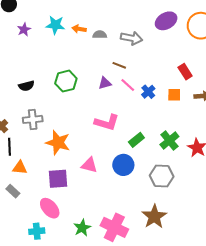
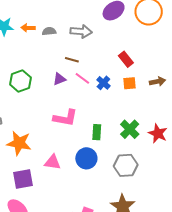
red rectangle: (185, 72) -> (126, 59), moved
green rectangle: (136, 140) -> (97, 132), turned -42

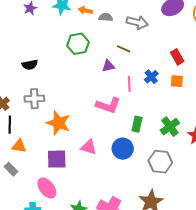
pink line: (82, 78) -> (129, 84), moved, turned 42
green hexagon: (20, 81) -> (78, 44), moved

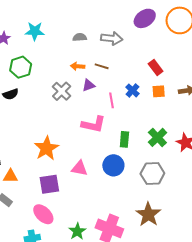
orange arrow: (85, 11) -> (78, 66), moved
green hexagon: (78, 44) -> (21, 67), moved
gray cross: (34, 99) -> (62, 91), moved, turned -36
orange star: (58, 123) -> (46, 148), turned 30

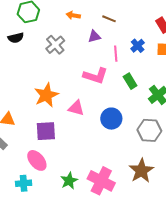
orange arrow: (78, 66) -> (73, 15), moved
gray cross: (62, 91) -> (55, 45), moved
green rectangle: (124, 139) -> (130, 81), moved, turned -42
pink triangle: (79, 168) -> (76, 108), moved

